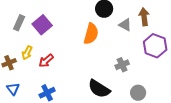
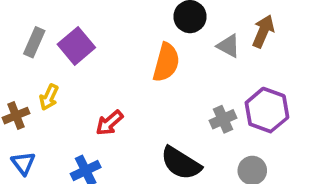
brown arrow: (144, 17) -> (263, 31), turned 30
purple hexagon: (155, 46) -> (267, 110), moved
red arrow: (46, 61) -> (109, 123), moved

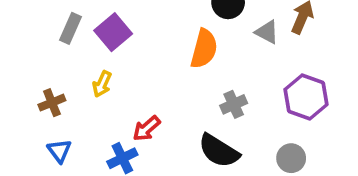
yellow arrow: (49, 97) -> (102, 84), moved
gray cross: (223, 119) -> (234, 104), moved
red arrow: (109, 123) -> (146, 129), moved

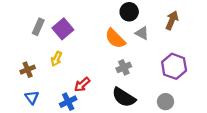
gray triangle: (267, 32) -> (142, 33), moved
orange semicircle: (204, 49) -> (115, 39), turned 120
gray cross: (234, 104) -> (124, 67), moved

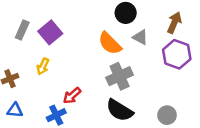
purple hexagon: (174, 66) -> (177, 54), moved
gray cross: (124, 67) -> (120, 76), size x1.5
blue triangle: (32, 97) -> (15, 110), turned -48

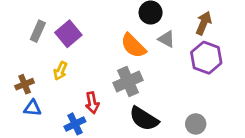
gray cross: (120, 76) -> (128, 82), moved
red arrow: (72, 96) -> (92, 103), turned -60
blue triangle: (15, 110) -> (33, 108), moved

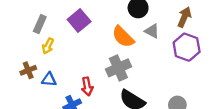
purple square: (68, 34) -> (79, 21), moved
yellow arrow: (60, 71) -> (48, 46), moved
blue triangle: (33, 108) -> (49, 80), moved

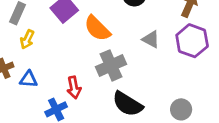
gray triangle: (152, 31) -> (151, 39), moved
orange semicircle: (123, 37) -> (97, 28), moved

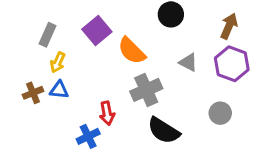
blue triangle: (29, 79) -> (59, 90), moved
gray circle: (181, 109) -> (220, 113), moved

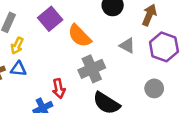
brown arrow: (229, 26) -> (149, 15), moved

